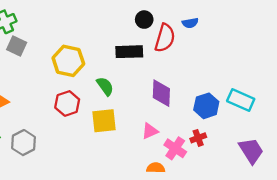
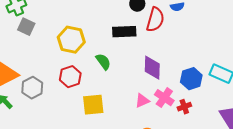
yellow square: (104, 121) -> (93, 105), moved
gray hexagon: (23, 143) -> (32, 88), moved
pink cross: (175, 148) -> (164, 98), moved

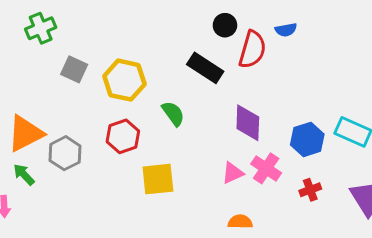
gray square: (26, 27) -> (74, 69), moved
black rectangle: (124, 32) -> (205, 68), turned 35
red cross: (184, 107) -> (310, 190), moved

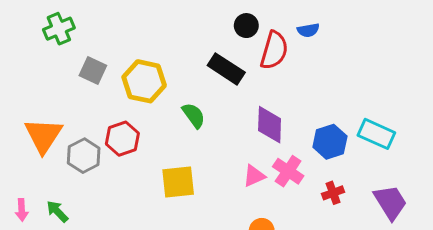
orange triangle: (25, 133) -> (43, 136), turned -30
red hexagon: (123, 136) -> (122, 139), moved
green arrow: (24, 175) -> (57, 211), moved

